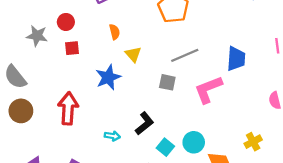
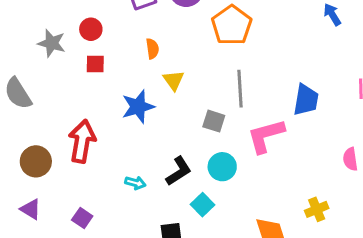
gray line: (185, 55) -> (240, 89), turned -76
brown circle: (21, 111) -> (36, 161), moved
cyan circle: (194, 142) -> (222, 167), moved

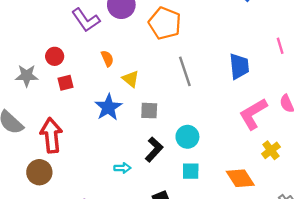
gray square: (214, 121) -> (149, 111), moved
pink L-shape: (266, 136) -> (253, 114), moved
red arrow: (82, 141) -> (51, 135), moved
cyan square: (202, 205) -> (191, 171), moved, turned -30

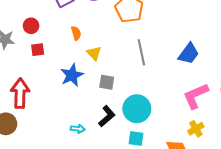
blue trapezoid: (239, 66) -> (189, 54), turned 35
cyan circle: (187, 137) -> (137, 109), size x1.4
yellow cross: (271, 150) -> (196, 129), moved

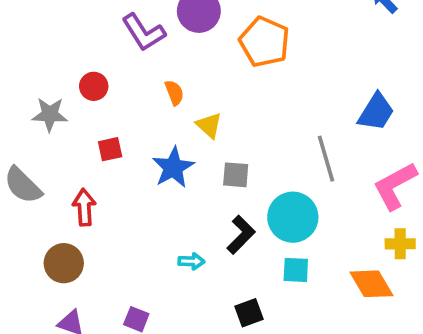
red square: (38, 50) -> (110, 149), moved
gray line: (141, 52) -> (326, 159), moved
red arrow: (20, 93) -> (84, 207), size x0.7
yellow cross: (196, 129) -> (400, 244), turned 35

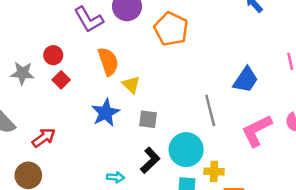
orange semicircle: (174, 93) -> (108, 61), size x1.6
red square: (110, 149) -> (61, 80), moved, turned -35
red arrow: (84, 207) -> (44, 138), turned 55
yellow cross: (400, 244) -> (214, 171), moved

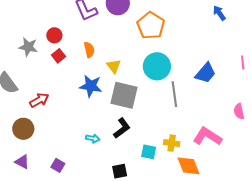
orange semicircle: (108, 61) -> (89, 50), moved, size x0.7
blue star: (106, 113) -> (91, 86), turned 30
gray square: (148, 119) -> (124, 95), size x1.8
pink L-shape: (257, 131) -> (207, 136), moved, turned 52
cyan circle: (186, 150) -> (157, 66), moved

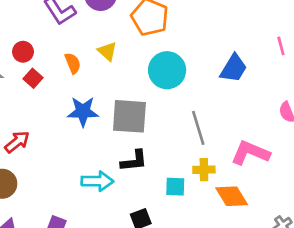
yellow triangle: (114, 66) -> (107, 51), moved
gray line: (174, 94) -> (198, 128), moved
black L-shape: (122, 128) -> (134, 161), turned 40
cyan arrow: (93, 138) -> (97, 181), size x1.6

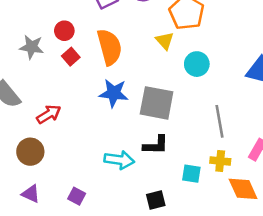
yellow triangle: (107, 51) -> (165, 41), moved
orange semicircle: (73, 63) -> (110, 47), size x1.8
cyan circle: (167, 70) -> (197, 64), size x0.7

